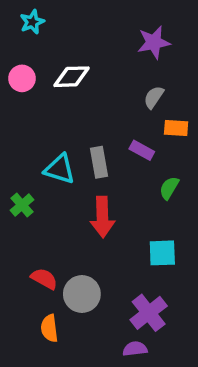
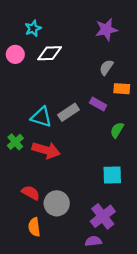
cyan star: (32, 22) -> (33, 28), moved
gray rectangle: (99, 162) -> (68, 112), turned 66
red arrow: (102, 217) -> (46, 150), moved, turned -72

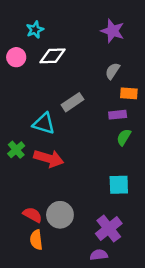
purple star: (106, 30) -> (113, 31), turned 30
purple rectangle: (98, 104) -> (118, 115), moved, turned -35
gray rectangle: (68, 112) -> (72, 102), moved
red semicircle: (31, 193) -> (32, 215), moved

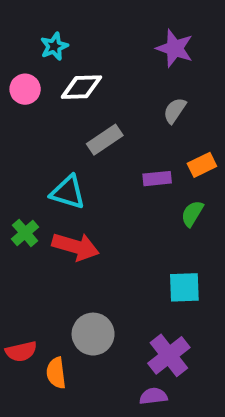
orange rectangle: (129, 93) -> (202, 165), moved, turned -30
gray rectangle: (72, 102) -> (105, 140), moved
purple rectangle: (118, 115) -> (157, 179), moved
red semicircle: (32, 215) -> (21, 352), moved, turned 138

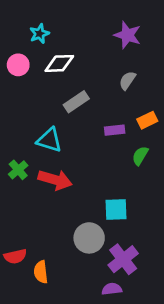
cyan square: (184, 287) -> (116, 210), moved
gray circle: (93, 334) -> (89, 238), moved

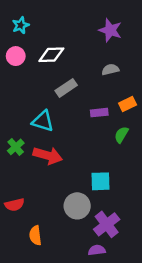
cyan star: (39, 34) -> (21, 25), moved
gray semicircle: (127, 80) -> (110, 70), turned 42
red semicircle: (15, 256) -> (14, 205), moved

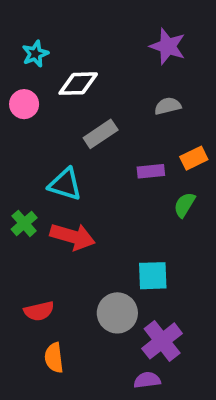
cyan star: (21, 25) -> (35, 54), moved
pink circle: (16, 56) -> (24, 104), moved
red semicircle: (14, 205) -> (39, 311), moved

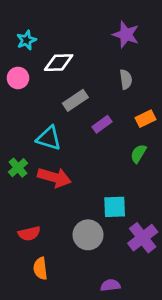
gray semicircle: (168, 106) -> (126, 79), turned 96
purple rectangle: (151, 171) -> (102, 124), moved, turned -30
purple cross: (162, 341) -> (143, 238), moved

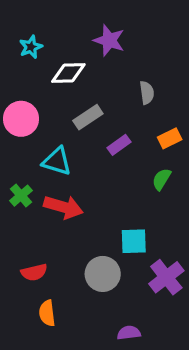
purple star: (126, 35) -> (109, 40), moved
pink circle: (18, 78) -> (21, 119), moved, size x1.4

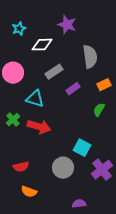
gray semicircle: (147, 93) -> (90, 57), size x1.6
cyan square: (134, 241) -> (82, 148), turned 30
orange semicircle: (47, 313) -> (29, 192), turned -63

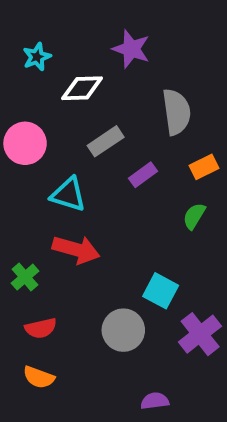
green cross: (13, 120) -> (25, 277), moved
orange semicircle: (29, 192) -> (39, 377), moved

